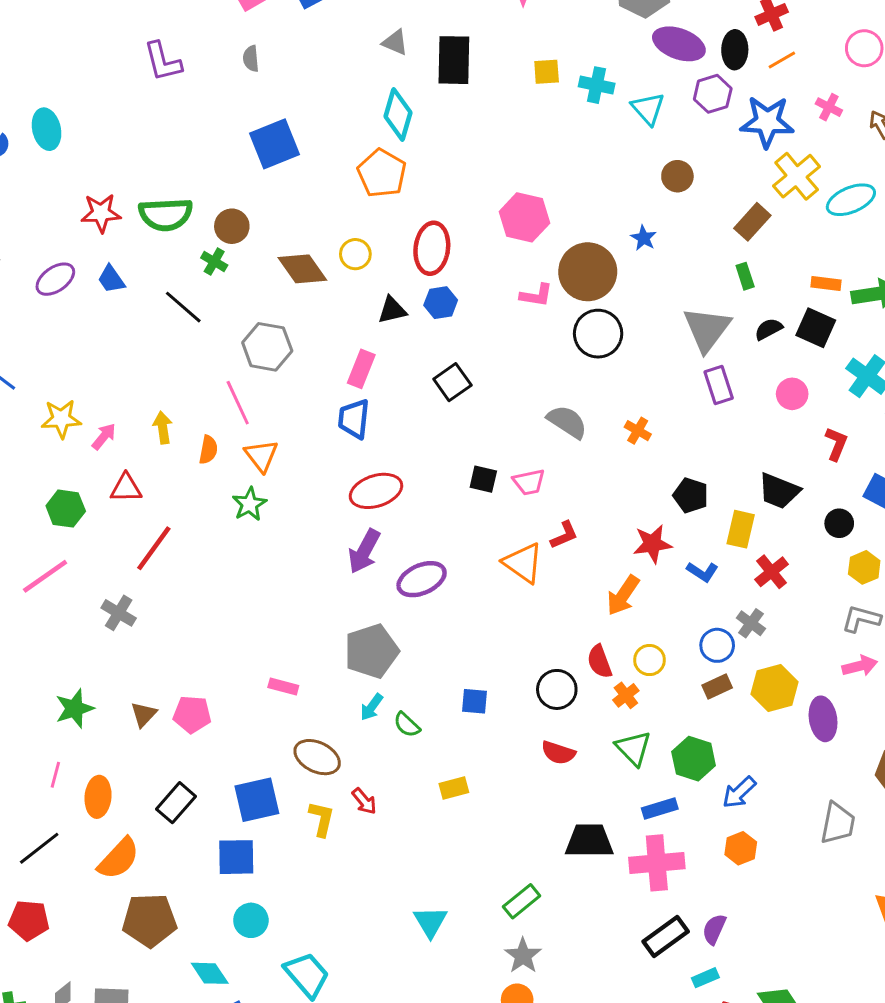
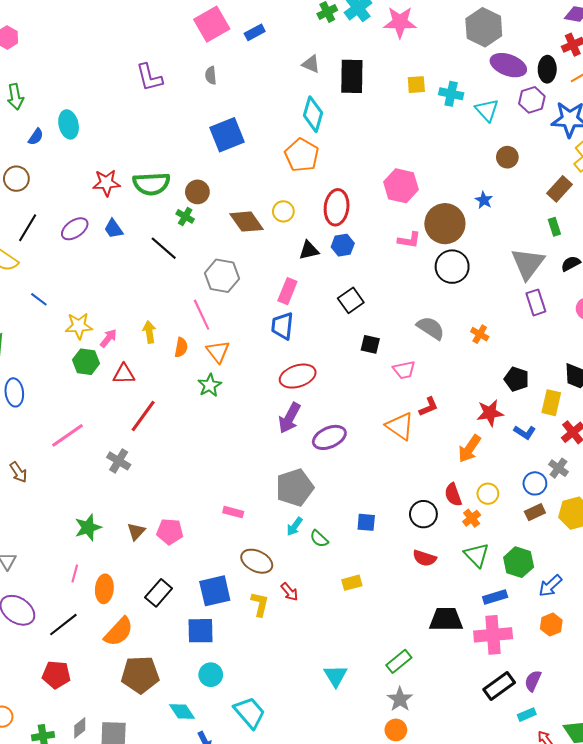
black square: (483, 479) -> (370, 344), moved
green hexagon: (66, 509) -> (86, 362), moved

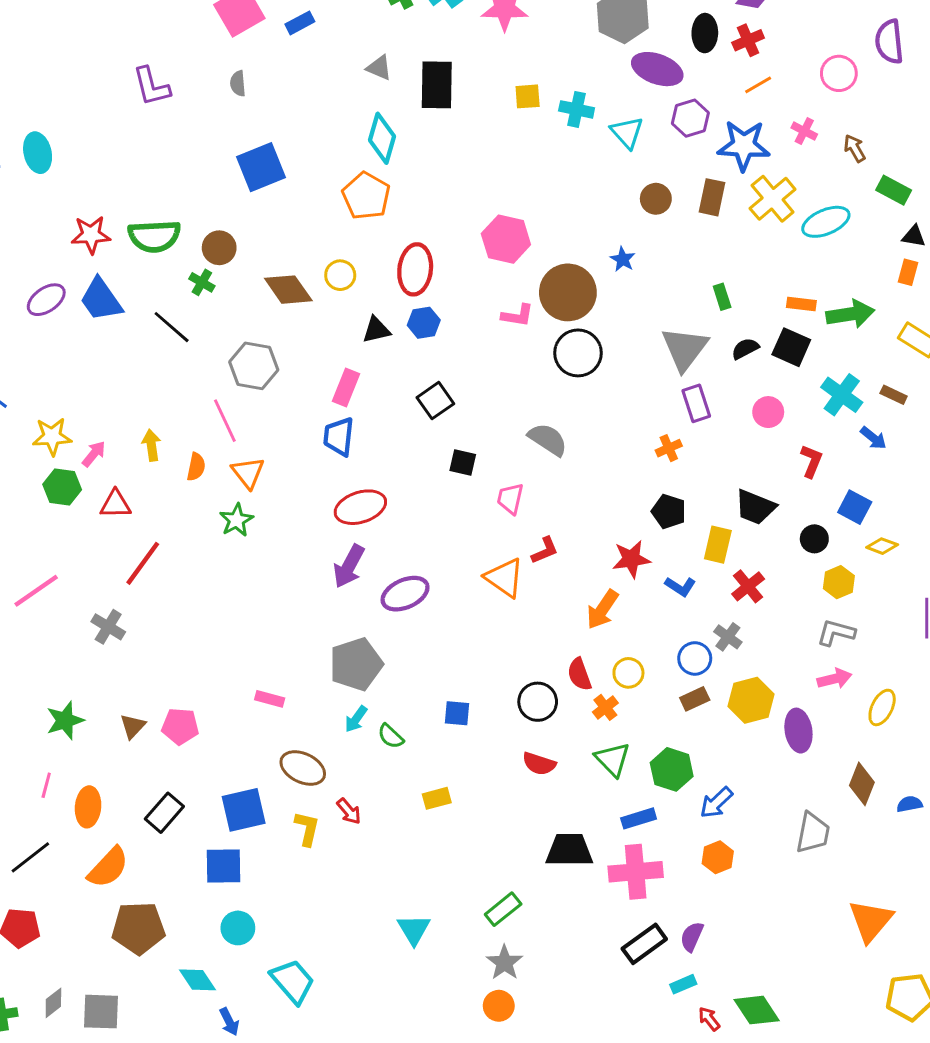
black ellipse: (547, 69) -> (705, 33), moved
brown rectangle: (559, 189) -> (712, 197), moved, turned -30
blue trapezoid: (114, 229) -> (101, 300), size x1.6
orange cross: (480, 334) -> (669, 448), moved, turned 36
pink trapezoid: (404, 370) -> (510, 499), turned 115

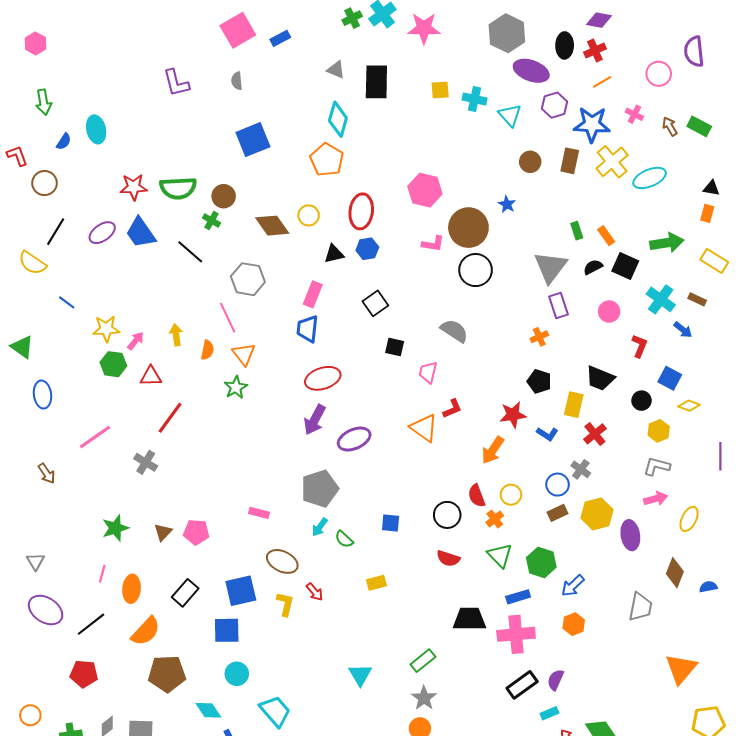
green rectangle: (894, 190) -> (699, 126), moved
orange rectangle: (801, 304) -> (606, 236), moved, turned 48

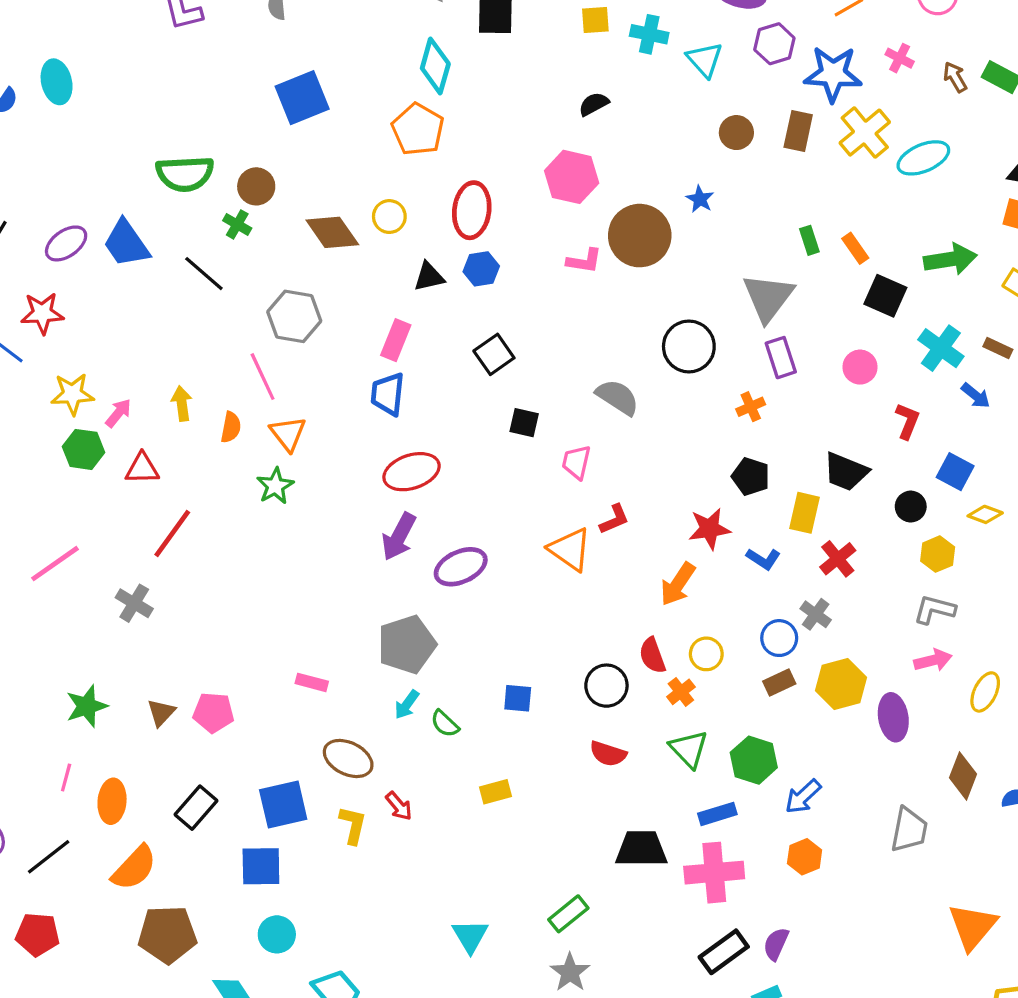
red star: (134, 187) -> (42, 313), moved
black semicircle: (593, 267) -> (594, 104), moved
black circle: (476, 270) -> (689, 346), moved

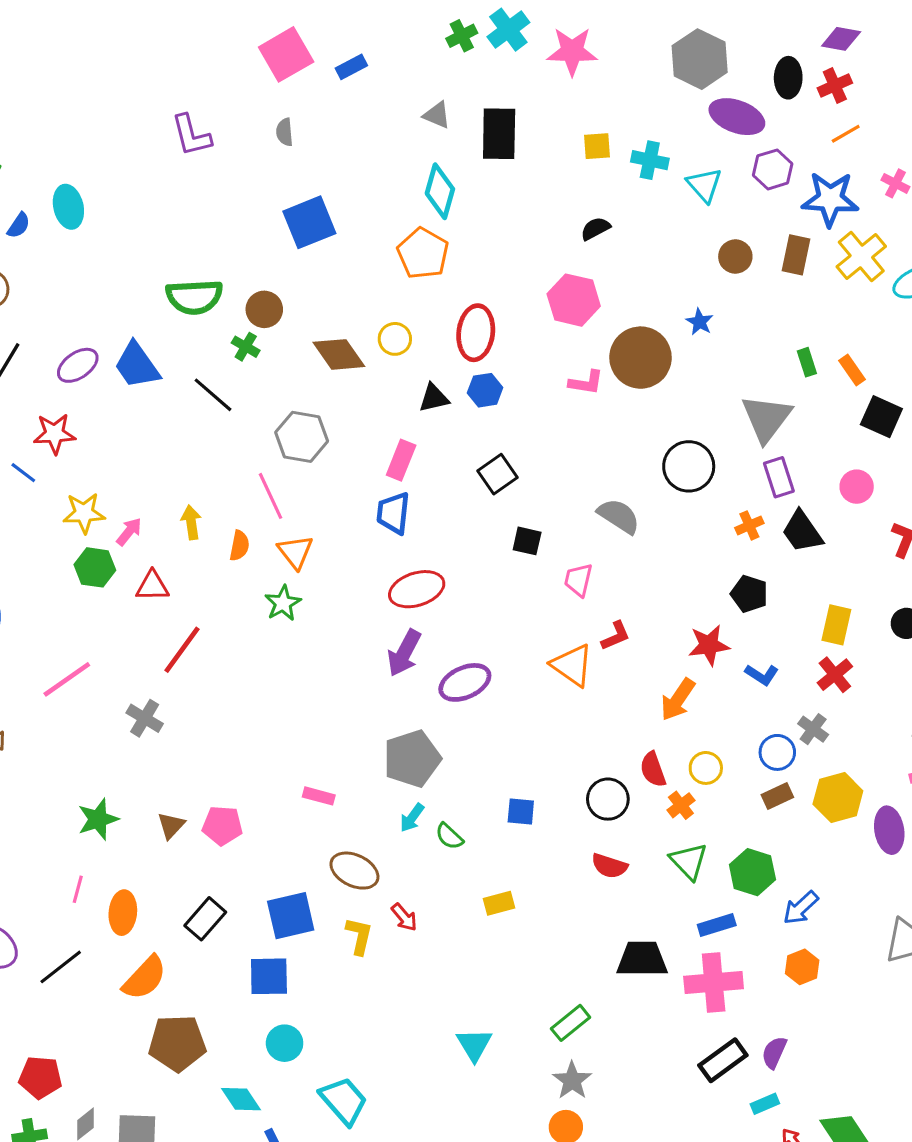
black trapezoid: (846, 472) -> (802, 532), moved, turned 33
yellow rectangle: (805, 513) -> (836, 625), moved
red pentagon: (38, 934) -> (40, 1077), moved

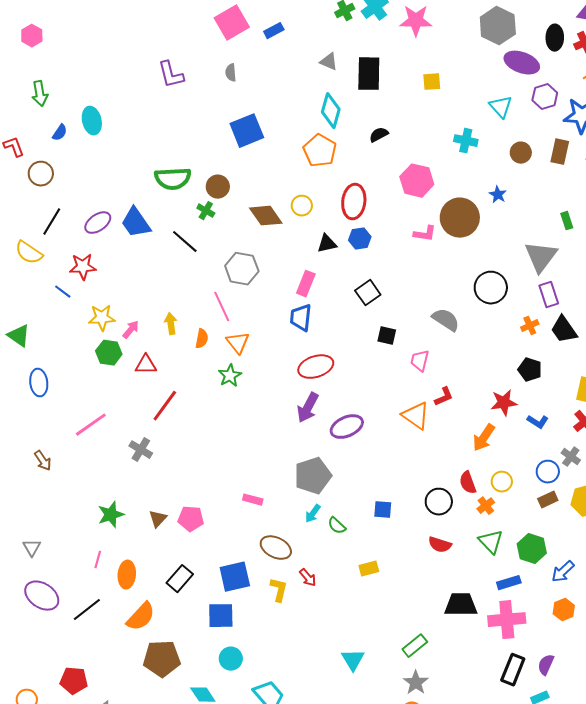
cyan cross: (650, 160) -> (466, 141), moved
black semicircle: (595, 229) -> (379, 135), moved
black rectangle: (723, 1060) -> (513, 670), turned -32

